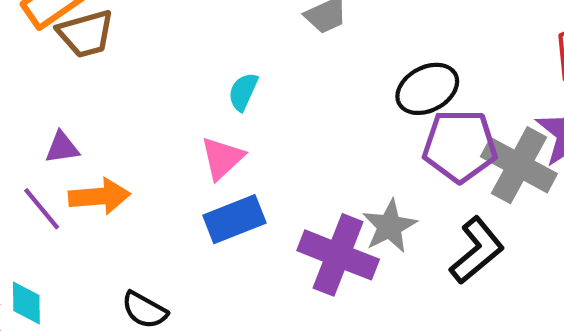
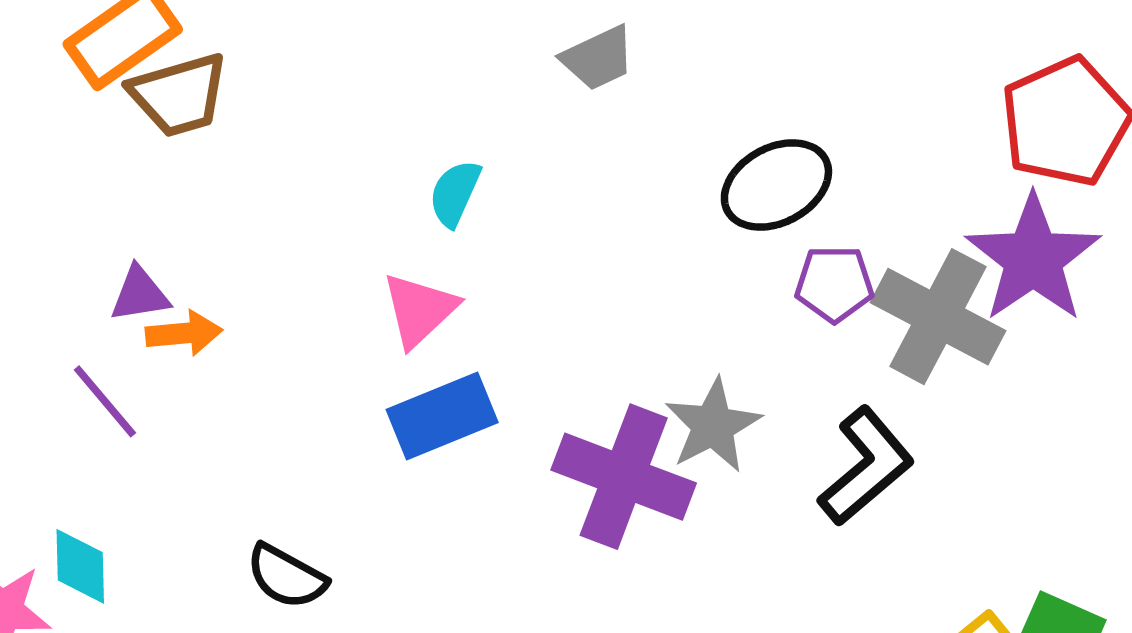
purple pentagon: (460, 146) -> (834, 284), size x0.6
orange arrow: (99, 196) -> (184, 333), moved, size x0.7

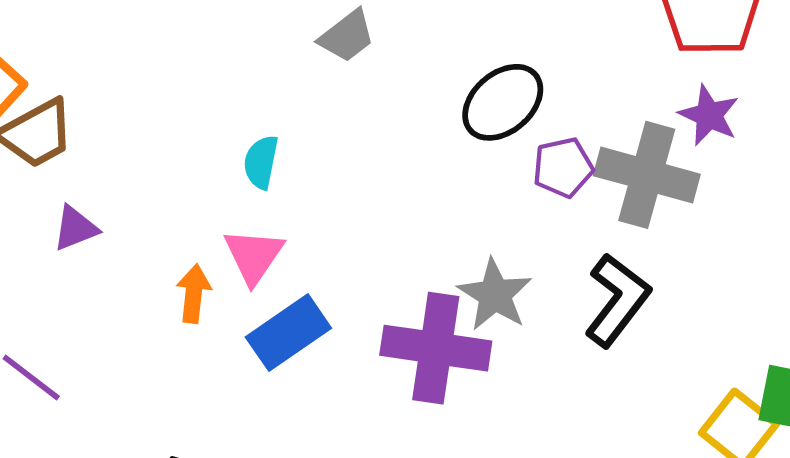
purple star: (1033, 258) -> (709, 115), size x0.6
purple triangle: (140, 294) -> (75, 228), moved
orange arrow: (184, 333) -> (194, 294), moved, turned -66

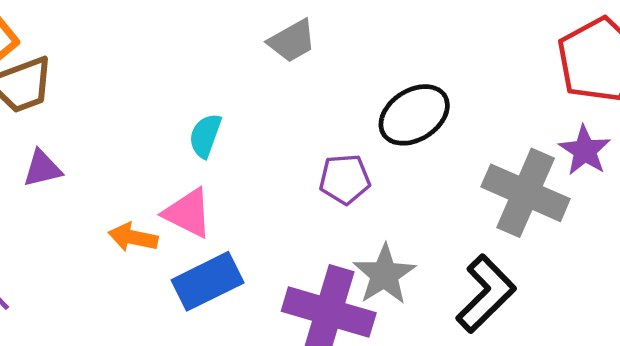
purple pentagon: (563, 167) -> (345, 179), moved
pink triangle: (254, 256) -> (188, 213), turned -46
orange arrow: (194, 294) -> (133, 237), turned -93

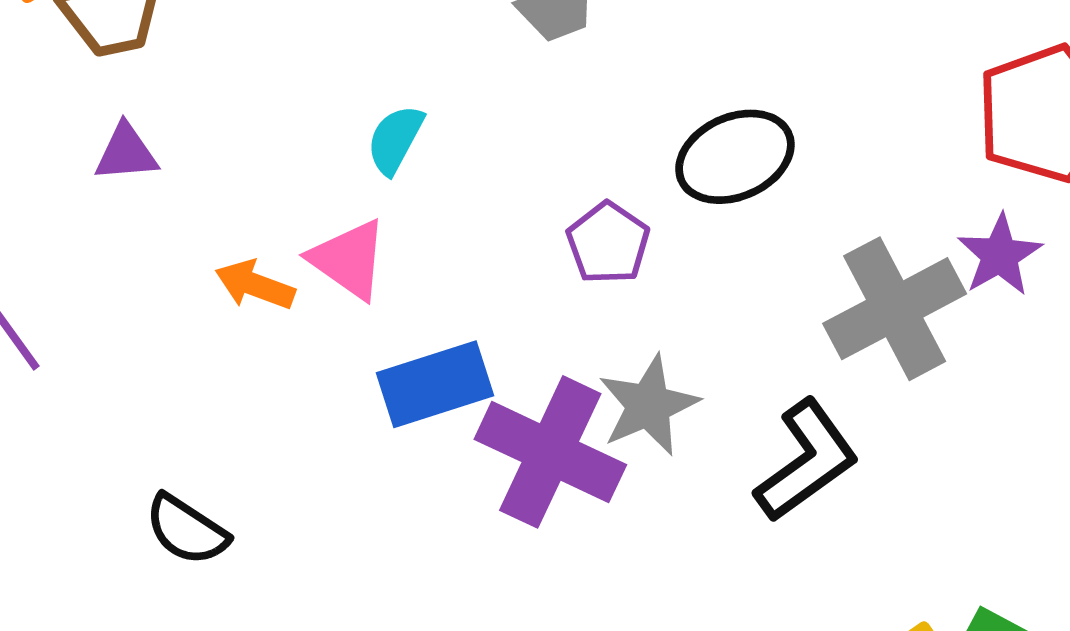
purple pentagon: (345, 179) -> (608, 243), turned 30
gray cross: (526, 193) -> (895, 309), turned 30
blue rectangle: (208, 281) -> (435, 384), moved

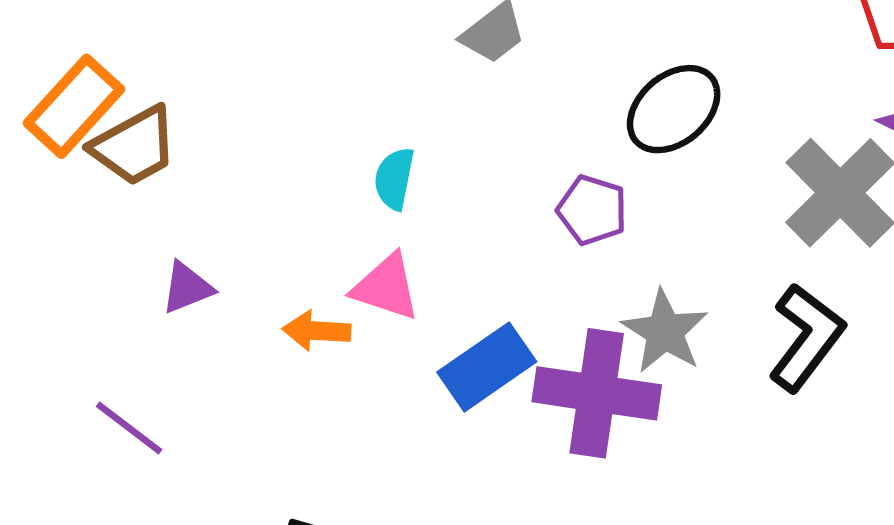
purple triangle: (126, 153) -> (187, 288), moved

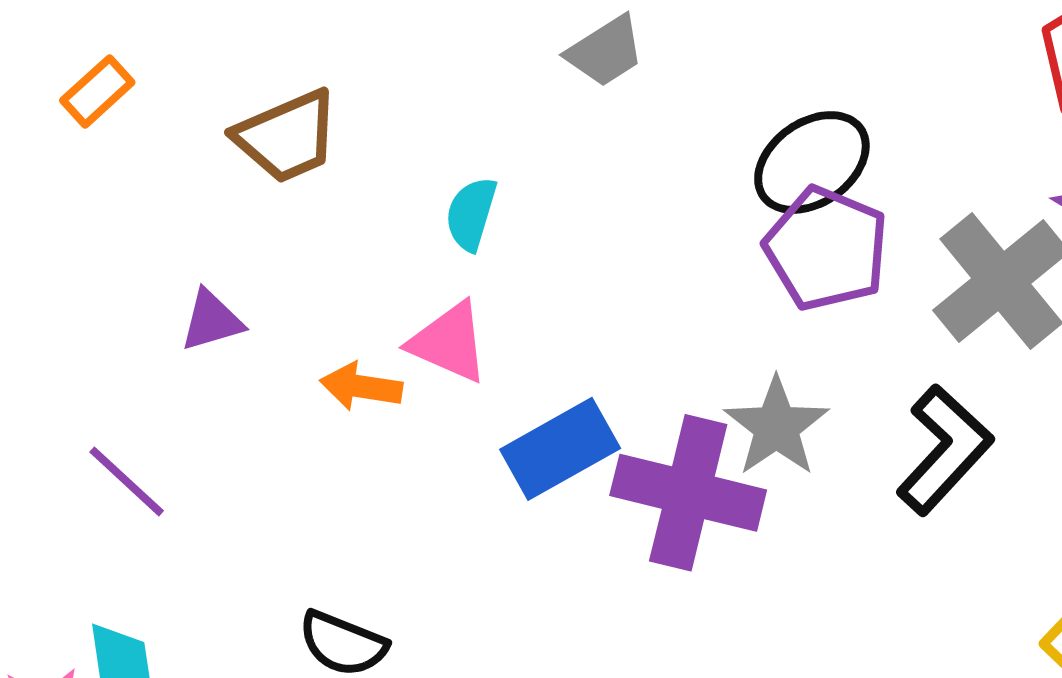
orange rectangle: (74, 106) -> (97, 91), size x0.6
brown trapezoid: (134, 146) -> (287, 137), moved
purple pentagon: (592, 210) -> (826, 249), moved, size x1.5

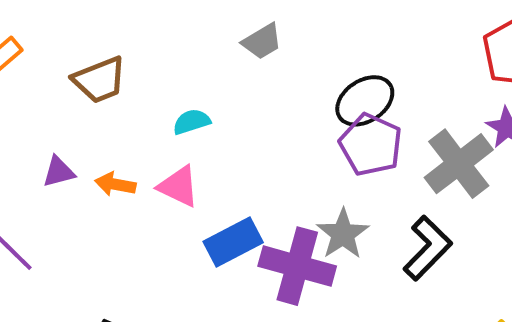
cyan semicircle: (471, 214) -> (192, 122), turned 54
orange arrow: (361, 387) -> (115, 184), moved

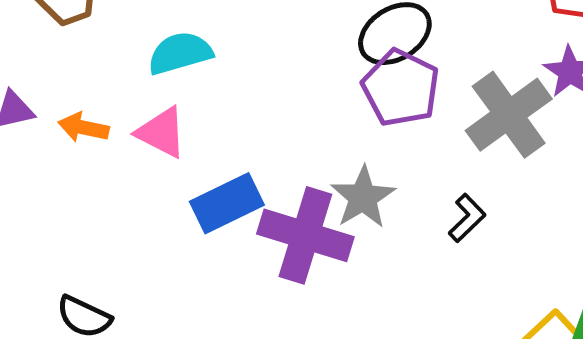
cyan semicircle: (192, 122) -> (180, 53), size x1.4
black L-shape: (428, 248) -> (467, 218), size x0.6

